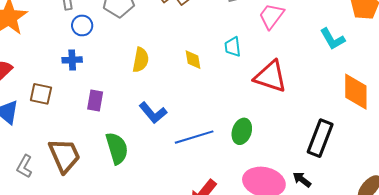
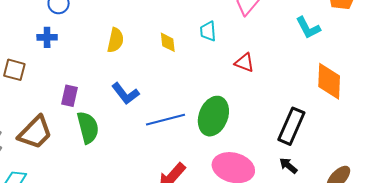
red triangle: (271, 77) -> (244, 63), size x0.6
purple rectangle: (95, 100) -> (69, 96), moved
green ellipse: (242, 131) -> (213, 116), size x1.5
brown trapezoid: (64, 156) -> (35, 132), turned 66
black arrow: (302, 180) -> (288, 166), moved

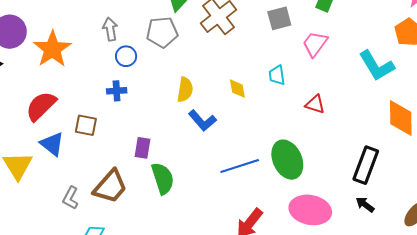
cyan L-shape: (308, 28) -> (377, 66), size x1.4
blue L-shape: (125, 94) -> (202, 121), moved
green ellipse: (213, 116) -> (287, 160), turned -42

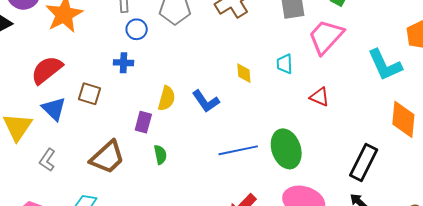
pink trapezoid: (315, 44) -> (326, 37), size x1.4
yellow semicircle: (185, 90) -> (167, 98), moved
green semicircle: (163, 178) -> (160, 155), size x0.6
gray L-shape: (71, 198) -> (47, 160), moved

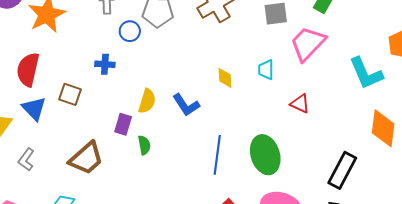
blue circle: (137, 29) -> (130, 31), moved
red semicircle: (47, 70) -> (28, 70), turned -40
blue line: (238, 150) -> (217, 155), turned -72
green semicircle: (160, 155) -> (144, 145), moved

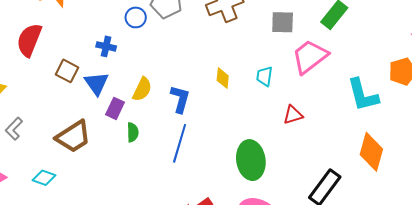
red triangle: (300, 104) -> (293, 115), turned -50
blue L-shape: (186, 105) -> (180, 99), turned -140
blue triangle: (34, 109) -> (97, 83), moved
blue line: (217, 155) -> (180, 143), moved

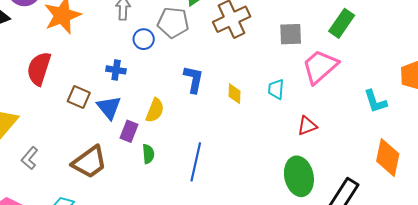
cyan L-shape: (363, 95) -> (375, 101), size x0.7
blue L-shape: (180, 99) -> (194, 79), moved
green ellipse: (251, 160) -> (299, 176), moved

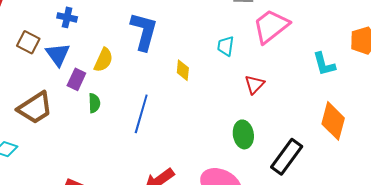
blue L-shape: (194, 79) -> (144, 31), size x1.4
yellow diamond: (234, 94) -> (183, 70), moved
red triangle: (307, 126) -> (254, 85), turned -30
green ellipse: (299, 176) -> (243, 134), size x0.7

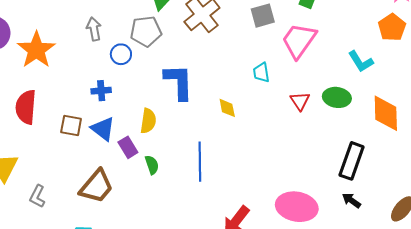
purple rectangle: (76, 79) -> (128, 147), turned -40
green ellipse: (243, 134) -> (337, 97), moved, turned -56

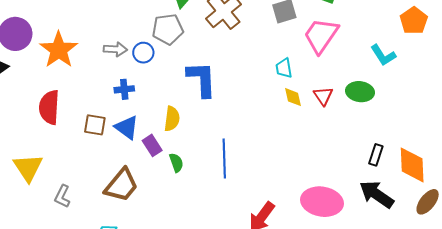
gray arrow: (94, 29) -> (115, 49), moved, turned 105
yellow diamond: (227, 108) -> (293, 97), moved
orange diamond: (386, 113) -> (412, 165), moved
black rectangle: (352, 161) -> (376, 155), size x0.6
black arrow: (351, 200) -> (377, 194), size x1.8

